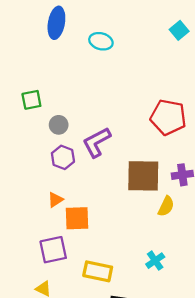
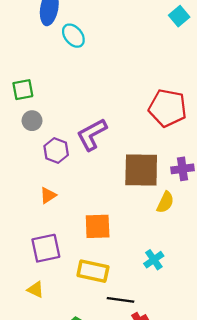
cyan ellipse: (101, 41) -> (73, 36), moved, turned 35
gray circle: (59, 125) -> (32, 121), moved
orange square: (77, 218) -> (98, 226), moved

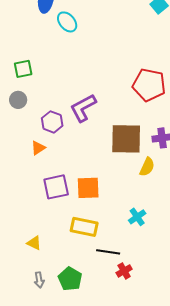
gray circle: (32, 121) -> (18, 100), moved
orange triangle: (48, 195) -> (38, 148), moved
purple square: (46, 248) -> (56, 187), moved

